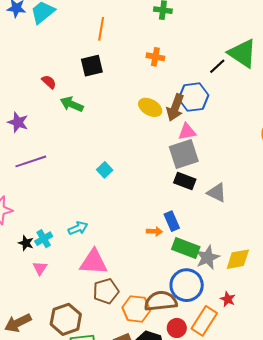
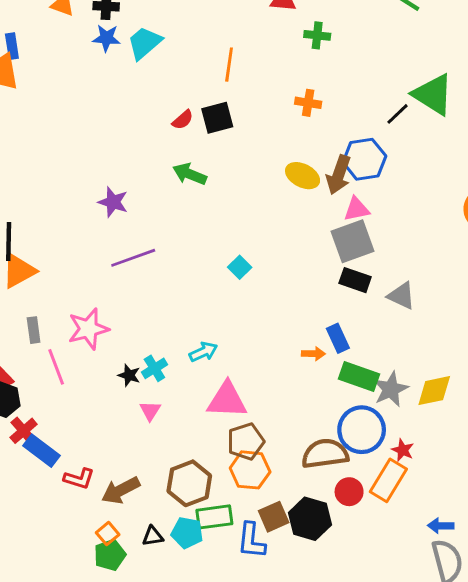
red semicircle: (49, 82) -> (183, 120), moved, turned 98
red star: (228, 299) -> (403, 450), moved
orange hexagon: (136, 309) -> (250, 470), moved

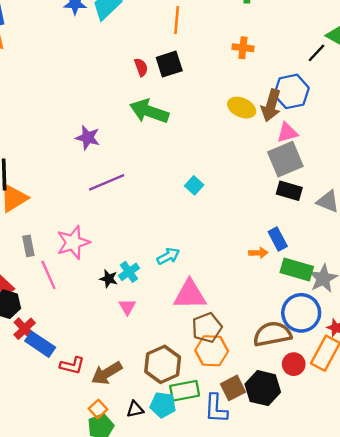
red semicircle: (183, 120) -> (141, 67), turned -66
green arrow: (190, 174) -> (149, 111), size x1.4

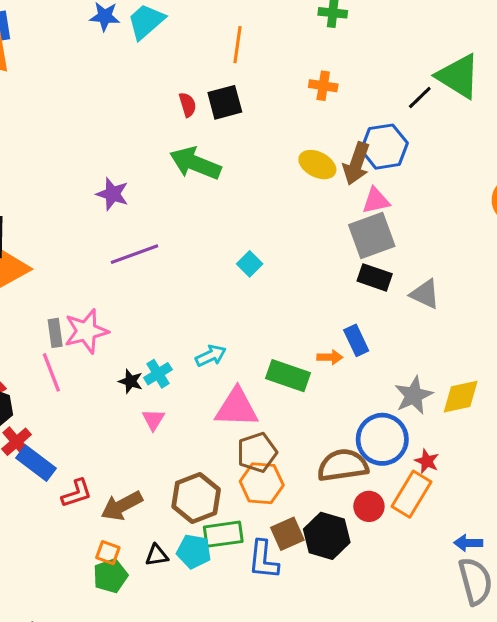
gray rectangle: (28, 246) -> (55, 333), moved
green rectangle: (297, 269) -> (288, 376), moved
red L-shape: (72, 365) -> (77, 493), turned -35
orange square: (98, 409) -> (108, 553), turned -30

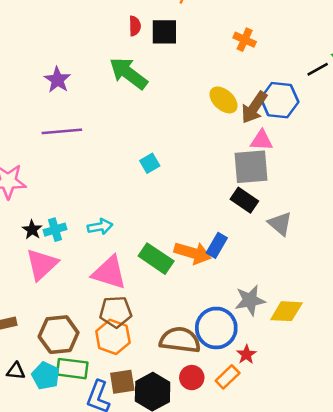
blue rectangle: (356, 340) -> (217, 245), turned 40
orange arrow: (330, 357) -> (193, 253), size x1.8
pink triangle: (153, 420) -> (42, 264), size x1.8
orange rectangle: (411, 494) -> (228, 377), size x0.7

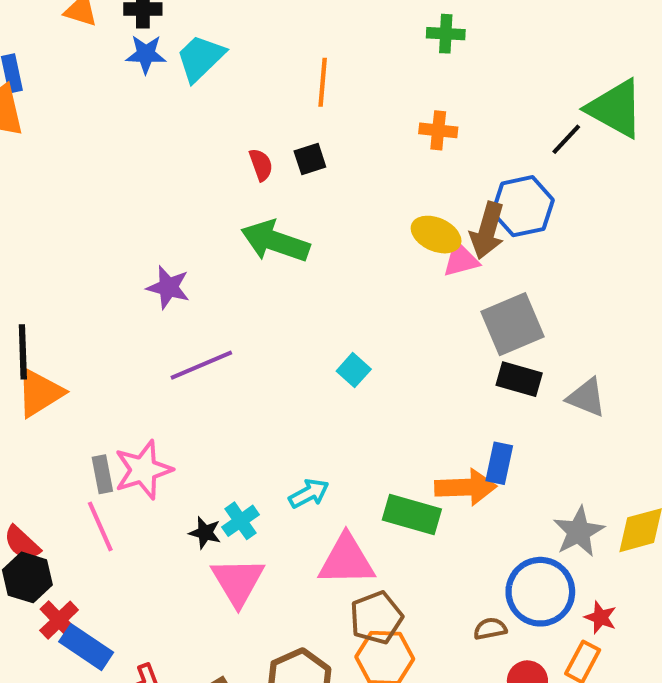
black square: (164, 32) -> (310, 159), size x0.7
pink triangle: (262, 140) -> (461, 260), moved
brown semicircle: (180, 340) -> (490, 629), size x0.5

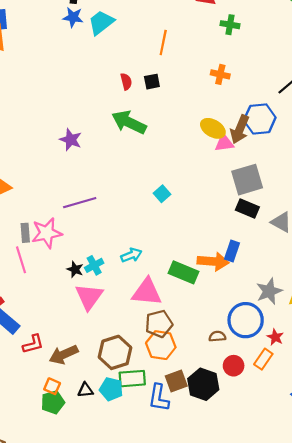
purple line: (201, 365) -> (80, 203), moved

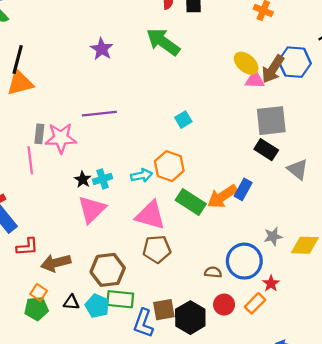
orange arrow: (213, 261) -> (222, 196), turned 132
gray star: (269, 291) -> (273, 236), size x0.7
orange hexagon: (161, 345) -> (169, 166), moved

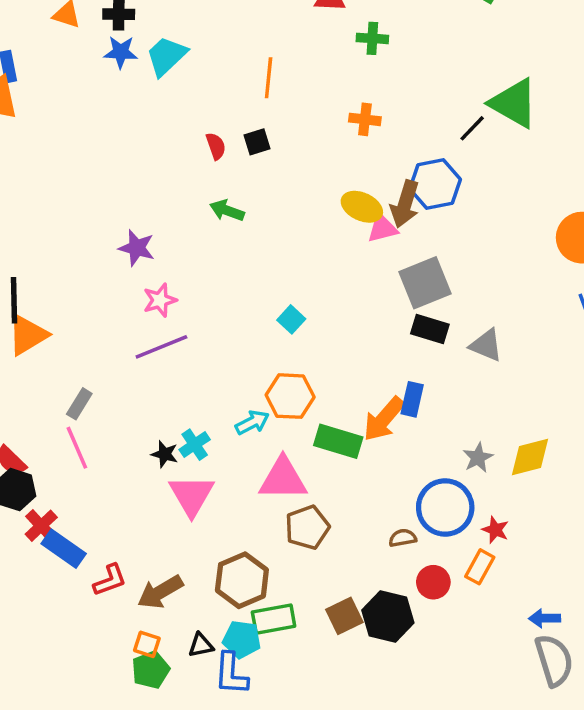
green arrow: (163, 42) -> (227, 211), size x0.6
gray rectangle: (39, 134) -> (79, 404), turned 42
pink star: (61, 138) -> (160, 300), moved, size x0.7
blue L-shape: (143, 323) -> (231, 674), moved

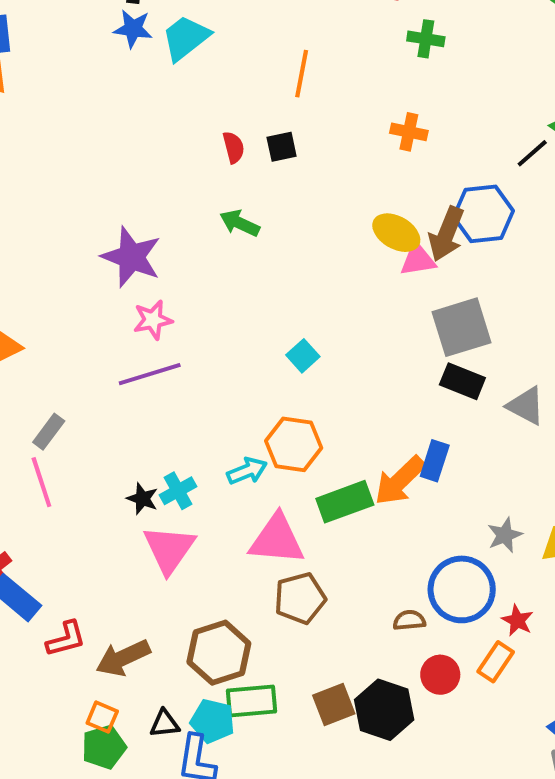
purple star: (137, 248) -> (131, 257), size x1.4
green rectangle: (338, 441) -> (345, 502), turned -42

